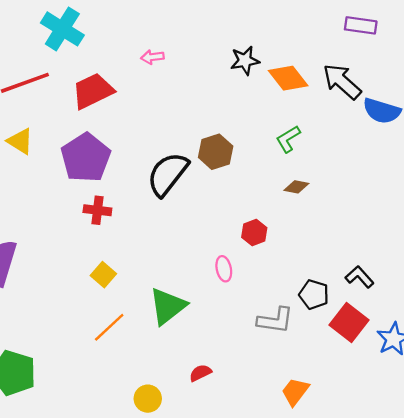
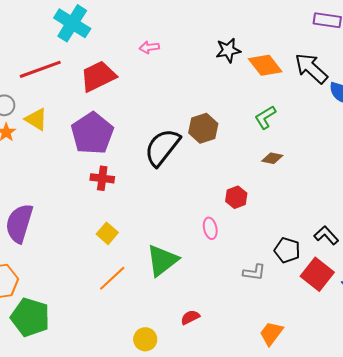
gray L-shape: (275, 320) -> (254, 272), size x0.7

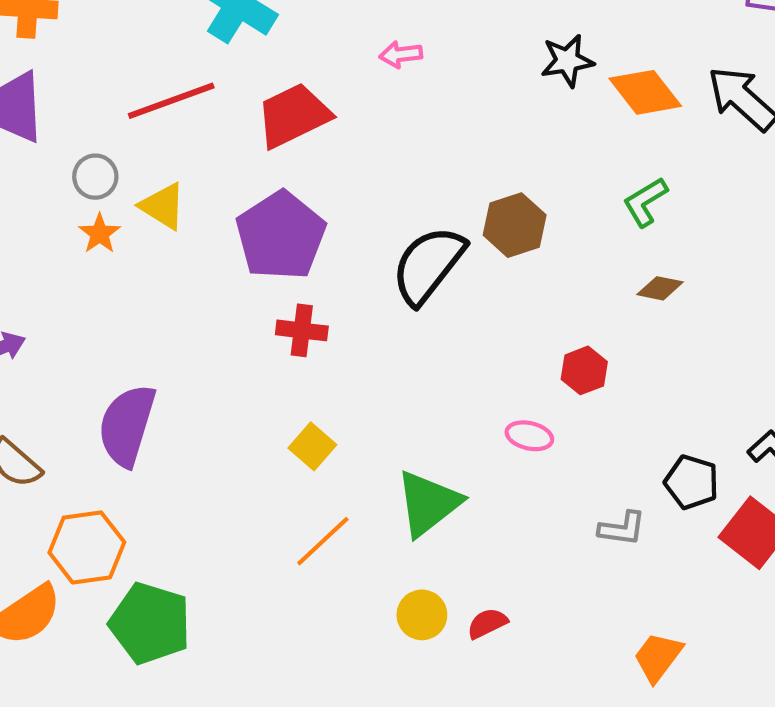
pink ellipse: (210, 228) -> (529, 436), turned -65
yellow circle: (145, 339) -> (422, 615), moved

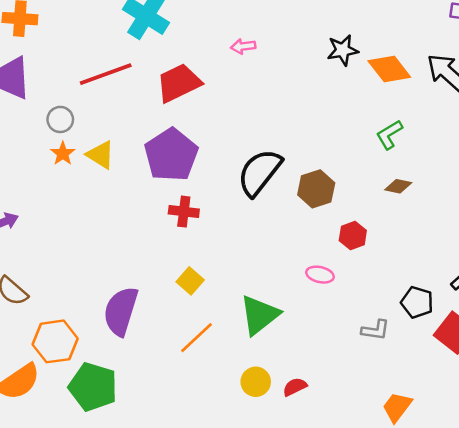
yellow triangle: (163, 206) -> (101, 155), moved
brown hexagon: (515, 225) -> (316, 189), moved
purple semicircle: (127, 425) -> (121, 311), moved

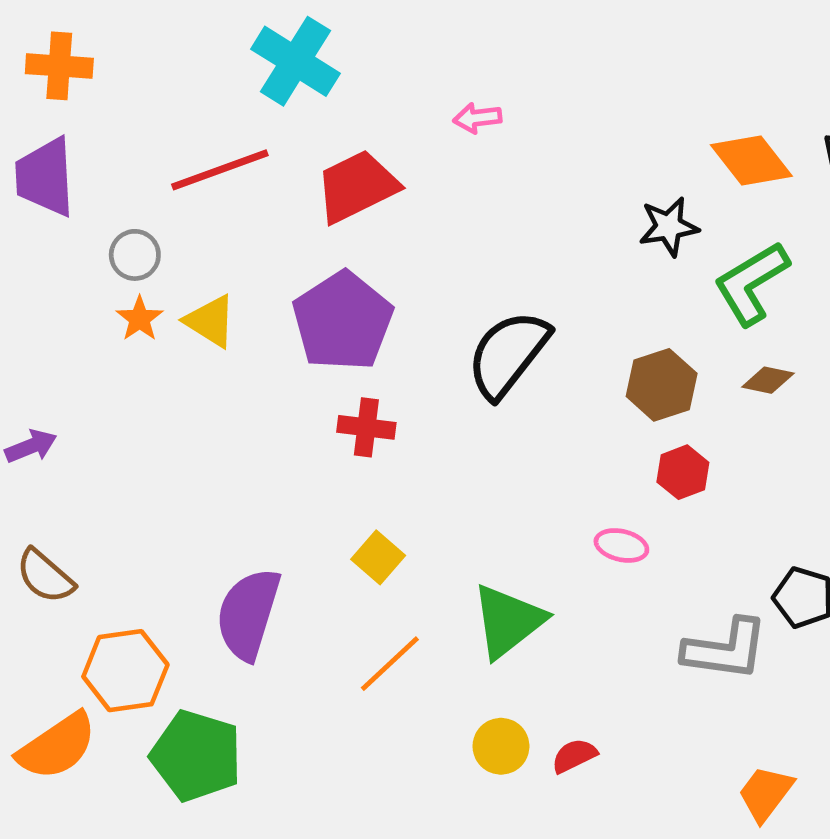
black star: (343, 50) -> (669, 227), moved
green L-shape: (389, 135) -> (751, 283), size x1.5
brown hexagon: (316, 189) -> (662, 385), moved
gray L-shape: (375, 330) -> (725, 649), size x1.6

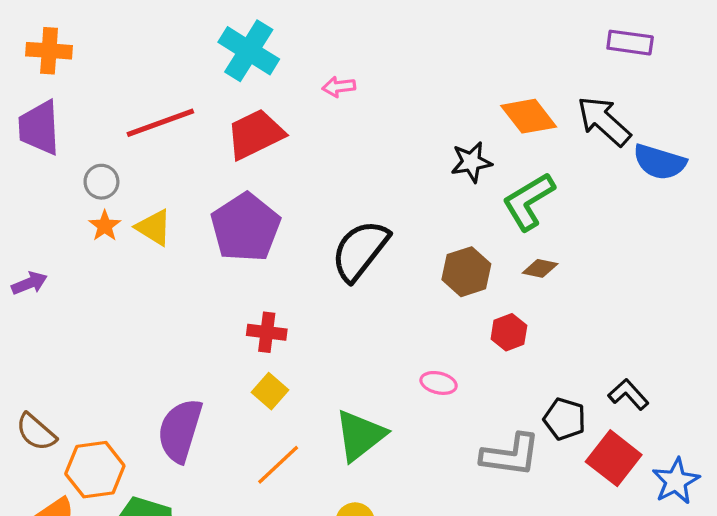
cyan cross: (295, 61) -> (249, 51), moved
red cross: (366, 427) -> (267, 332), moved
purple arrow: (31, 446) -> (29, 283), moved
red hexagon: (683, 472) -> (509, 332), moved
brown semicircle: (45, 576) -> (36, 432), moved

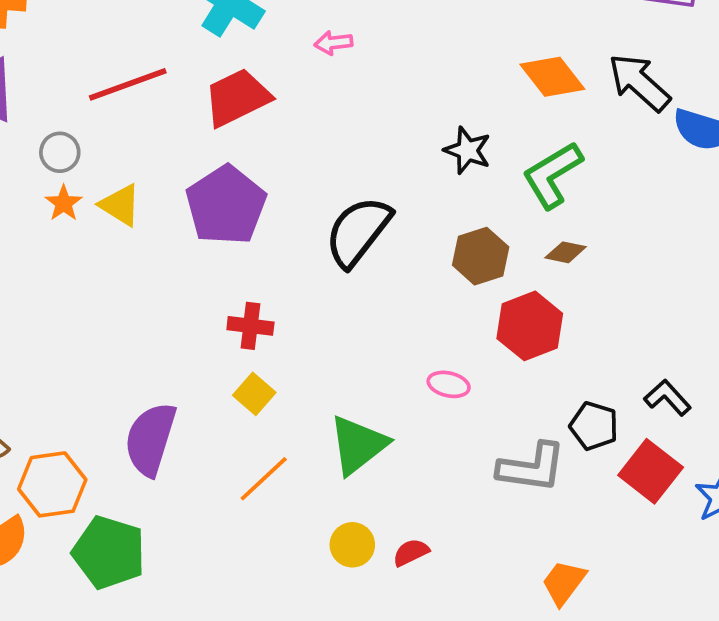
black star: (471, 162) -> (467, 150), moved, turned 30
red hexagon: (509, 332) -> (530, 326), size x1.6

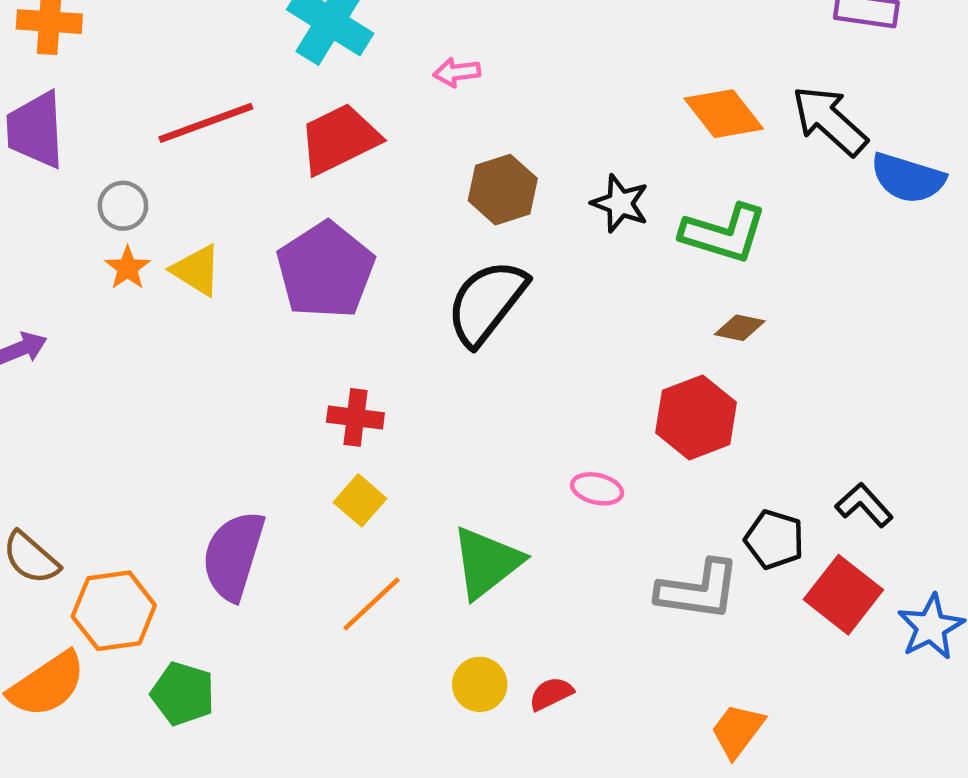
green L-shape: (552, 175) -> (724, 233), turned -132
brown hexagon: (481, 256) -> (503, 190), moved
green pentagon: (109, 552) -> (183, 694), size x0.7

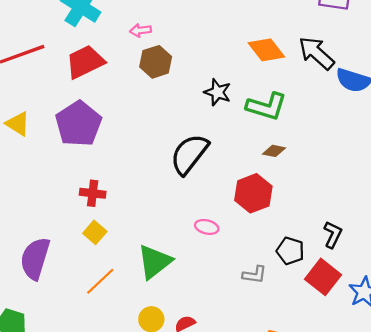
brown hexagon: (503, 190) -> (156, 62), moved
black semicircle: (487, 302) -> (189, 154), moved
black L-shape: (864, 505) -> (333, 235), turned 68
gray L-shape: (698, 590) -> (254, 275), size x0.6

